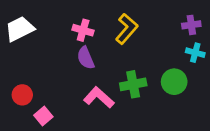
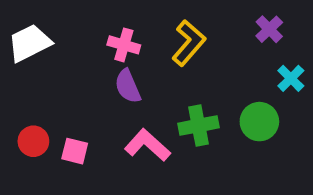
purple cross: (191, 25) -> (269, 29), moved, turned -36
cyan cross: (195, 53) -> (291, 78), turned 30
pink square: (43, 116) -> (75, 151), moved, turned -36

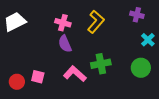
purple cross: (269, 29) -> (137, 15), turned -32
green circle: (259, 122) -> (141, 68), moved
red circle: (33, 141) -> (17, 82), moved

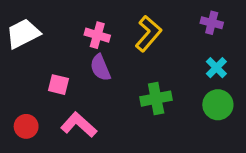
cyan cross: (148, 40) -> (216, 68), moved
pink L-shape: (75, 74) -> (79, 125), moved
pink square: (38, 77) -> (59, 85), moved

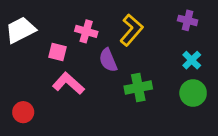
purple semicircle: (100, 68) -> (108, 60), moved
pink square: (59, 85) -> (57, 52), moved
pink L-shape: (79, 125) -> (68, 83), moved

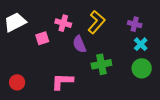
purple cross: (188, 20) -> (135, 24), moved
pink square: (57, 52) -> (42, 38), turned -32
pink L-shape: (68, 83) -> (62, 81), moved, turned -40

